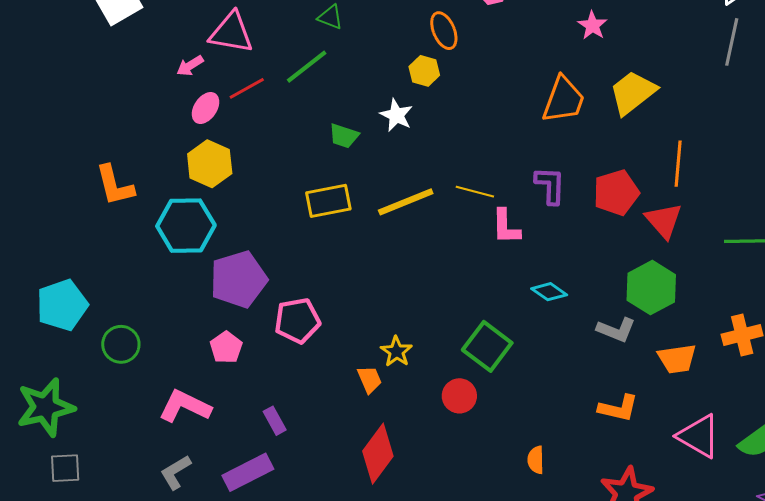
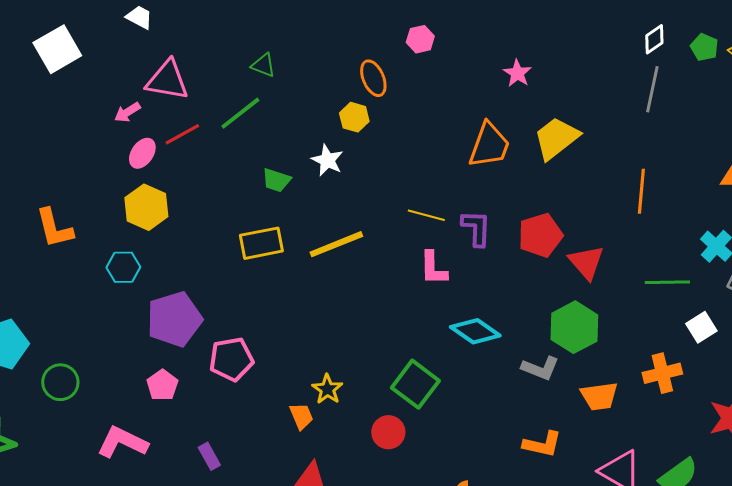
orange line: (678, 164) -> (641, 191), moved
yellow line: (475, 192) -> (426, 215), moved
cyan hexagon: (186, 226) -> (123, 267), size x0.6
cyan diamond: (549, 292) -> (475, 331), size x1.4

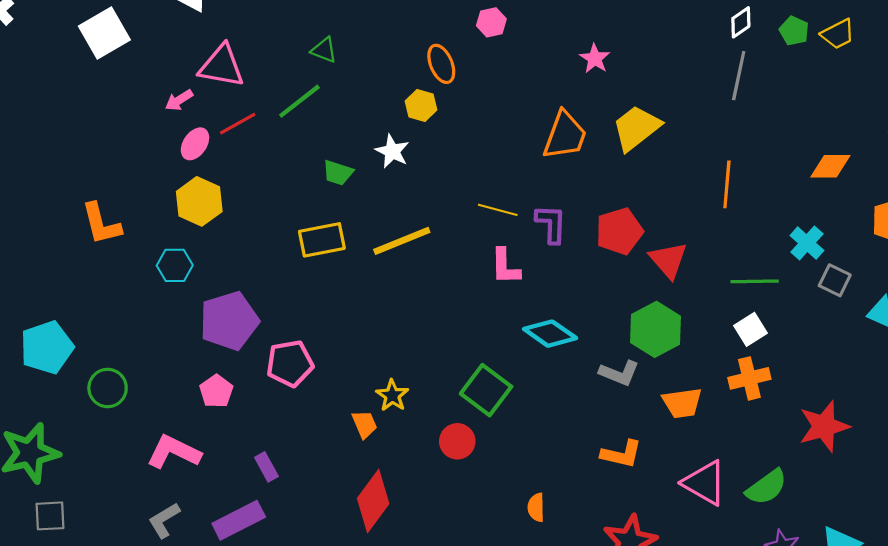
white square: (701, 327) -> (750, 329), moved

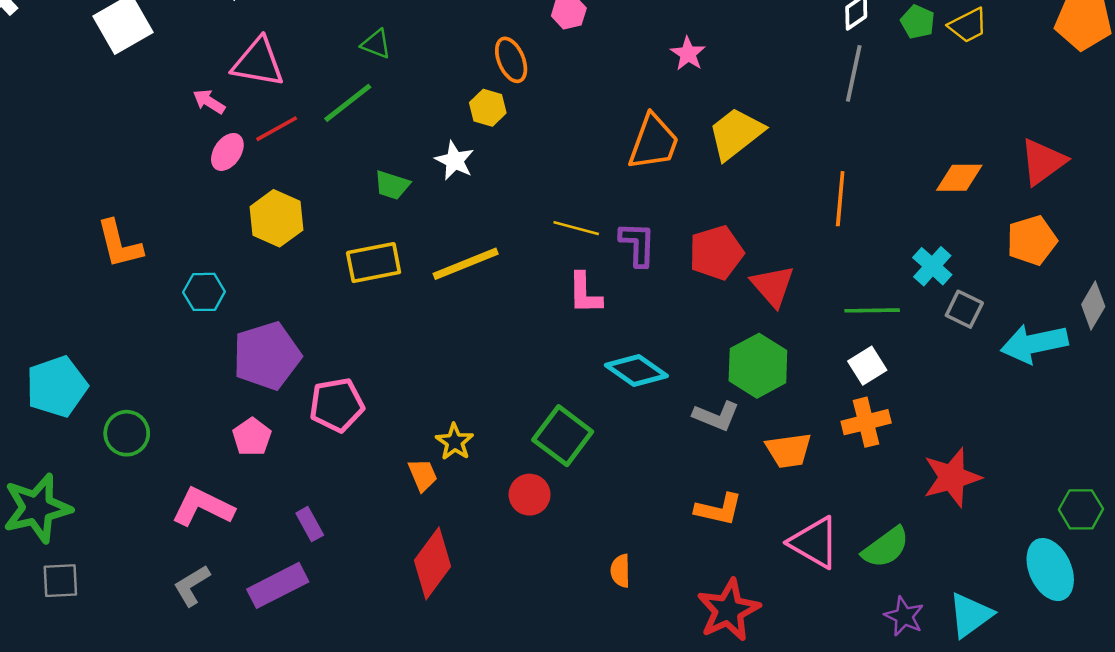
pink arrow: (179, 100) -> (209, 102), turned 64
yellow hexagon: (199, 201) -> (277, 218), moved

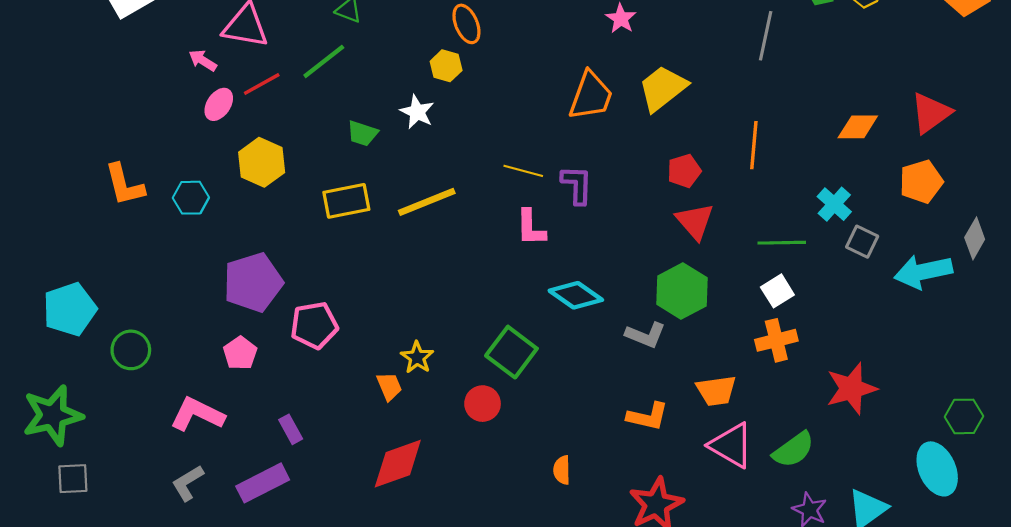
red pentagon: (716, 253) -> (684, 171), moved, size x0.7
cyan hexagon: (204, 292) -> (191, 198), moved
orange trapezoid: (789, 450) -> (716, 391), moved
red diamond: (432, 563) -> (398, 464), turned 34

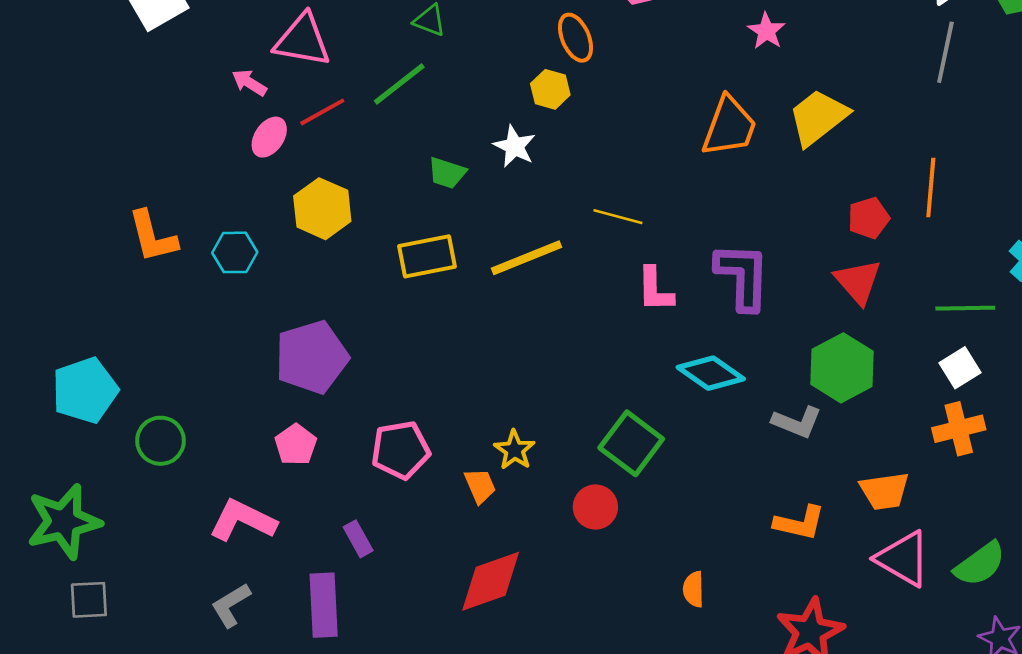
yellow line: (523, 171) -> (618, 217), moved
red pentagon: (684, 171) -> (869, 218), moved
purple L-shape: (577, 185) -> (743, 276), moved, size x1.4
pink pentagon: (314, 325) -> (400, 450), moved
purple rectangle: (263, 483) -> (324, 605), turned -66

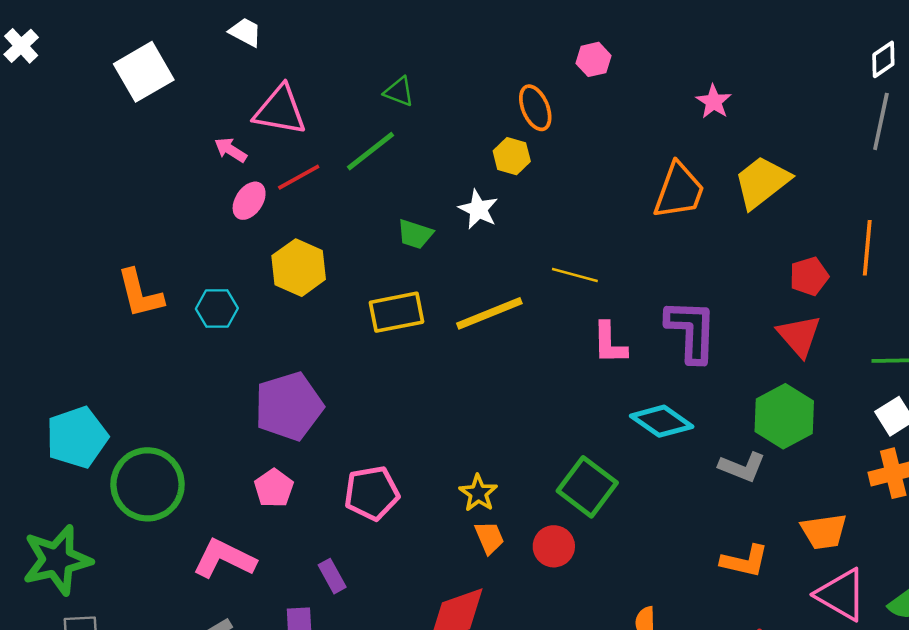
green circle: (161, 441) -> (148, 484), size x1.6
orange trapezoid: (480, 486) -> (489, 538), moved

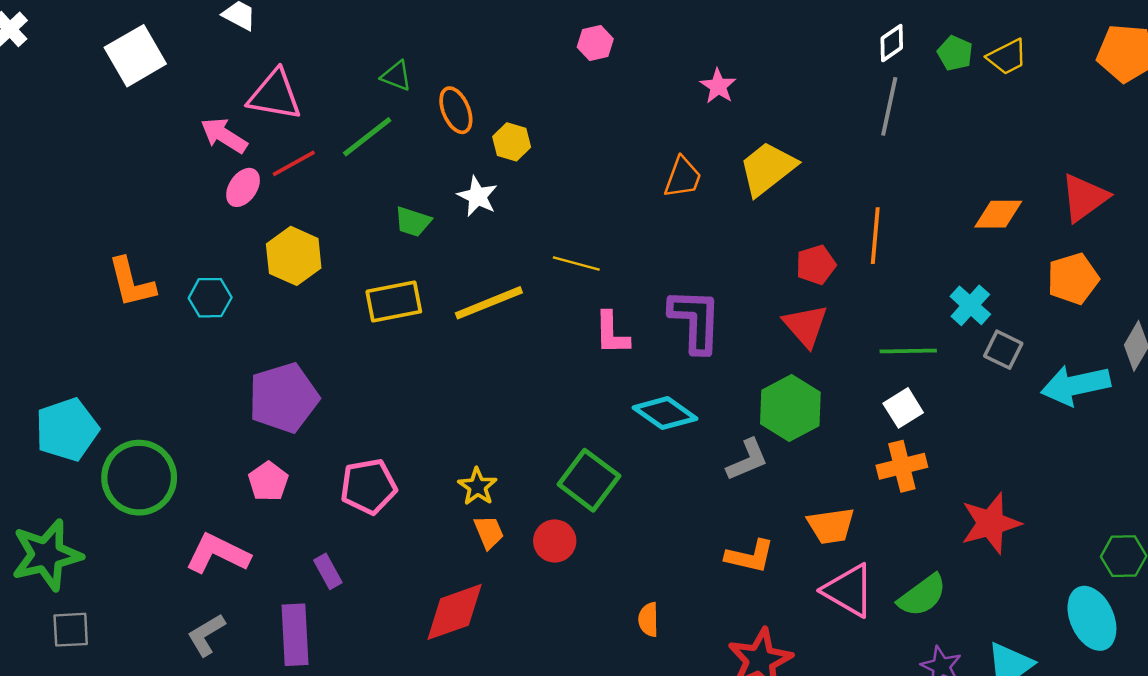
orange ellipse: (535, 108) -> (456, 110), moved
pink arrow: (231, 150) -> (224, 136), size x1.4
orange trapezoid: (679, 191) -> (683, 177), size x0.7
gray L-shape: (742, 467) -> (747, 460), turned -45

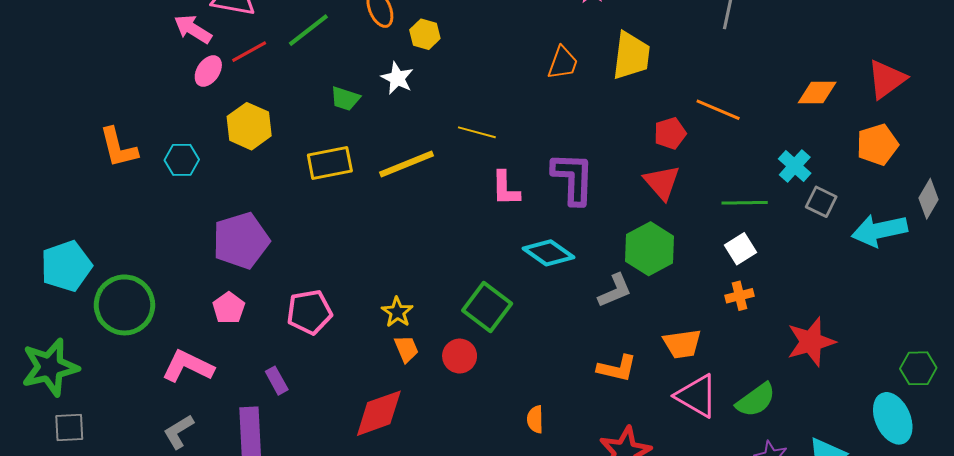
yellow trapezoid: (768, 168) -> (631, 56), turned 135
orange line: (875, 236) -> (718, 110), turned -72
orange cross: (902, 466) -> (739, 296), size x0.7

